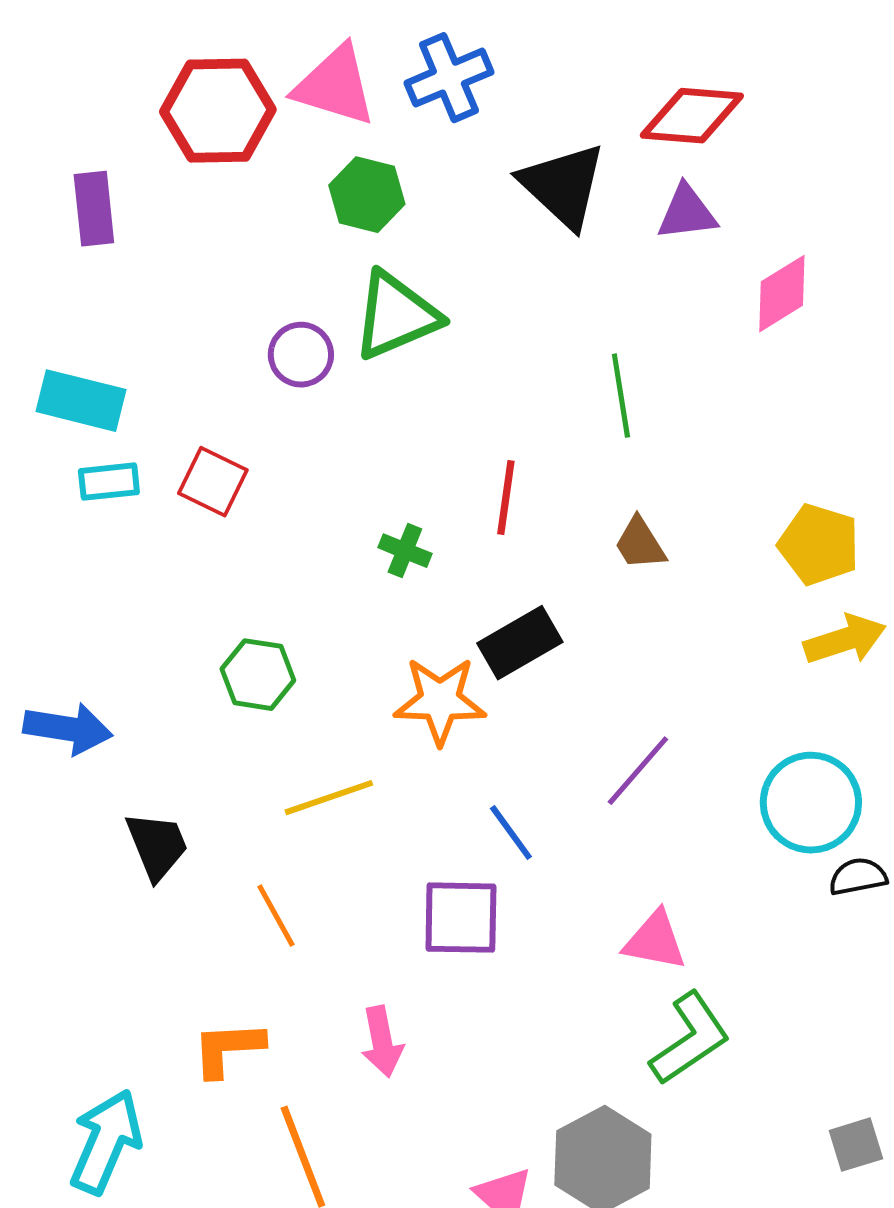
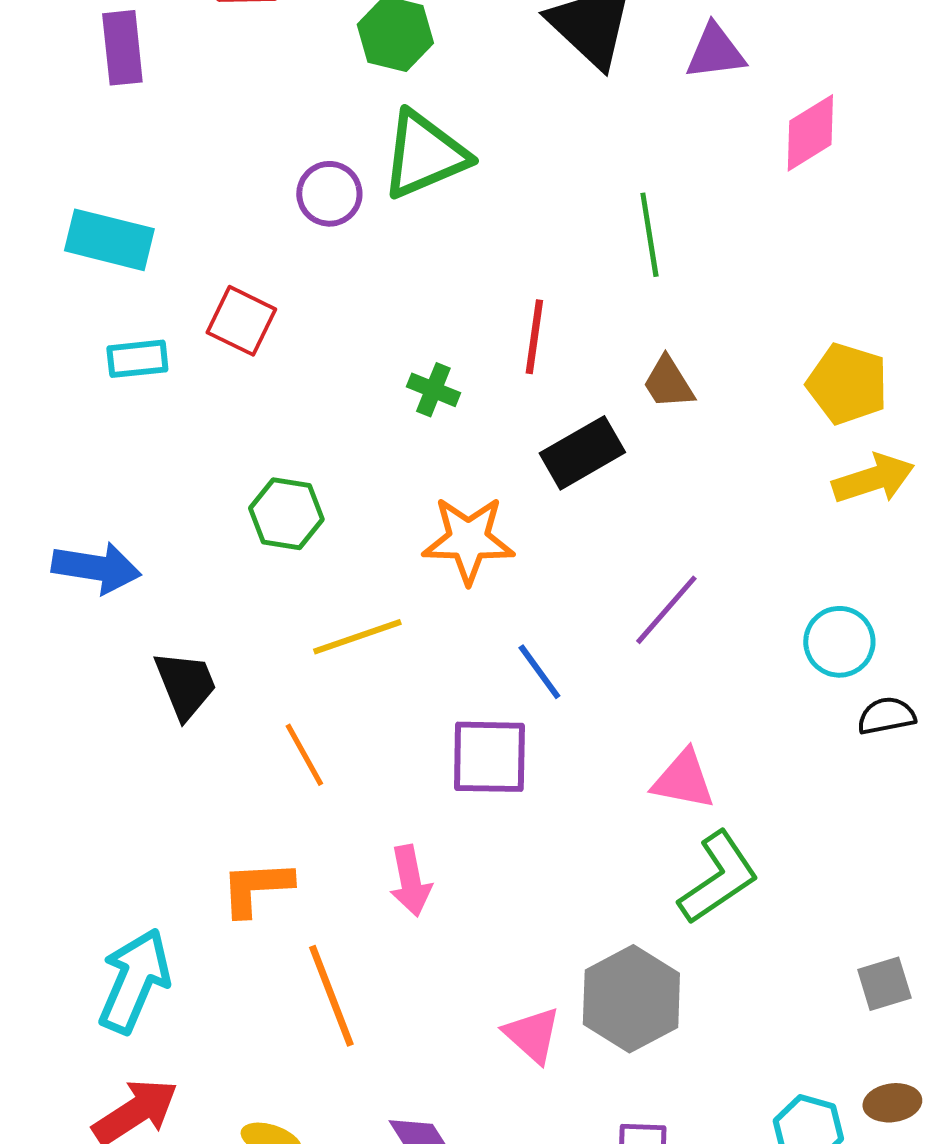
cyan rectangle: (109, 482) -> (137, 359), moved
black rectangle: (520, 643) -> (582, 453), moved
cyan circle: (811, 803) -> (839, 642), size x0.7

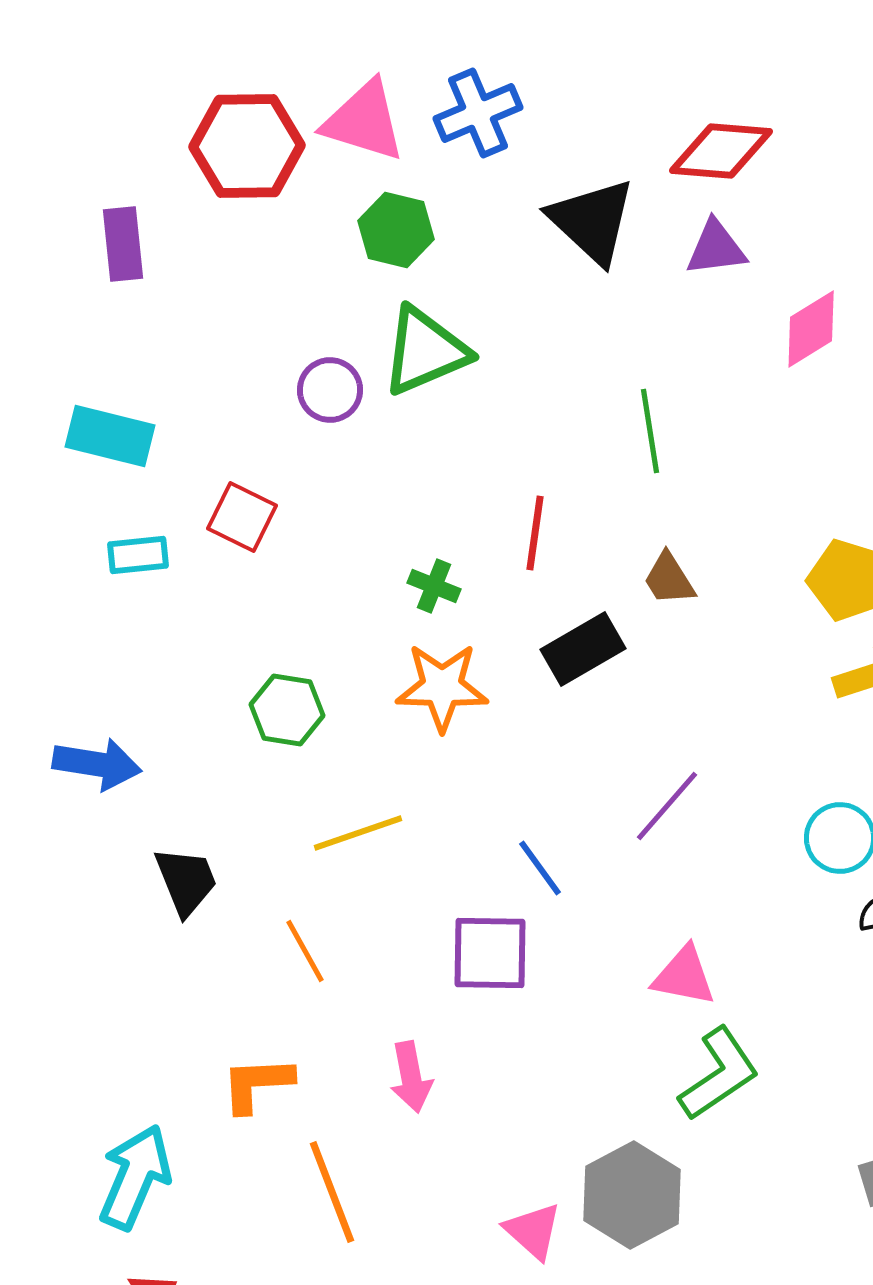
orange star: (468, 540) -> (442, 687), moved

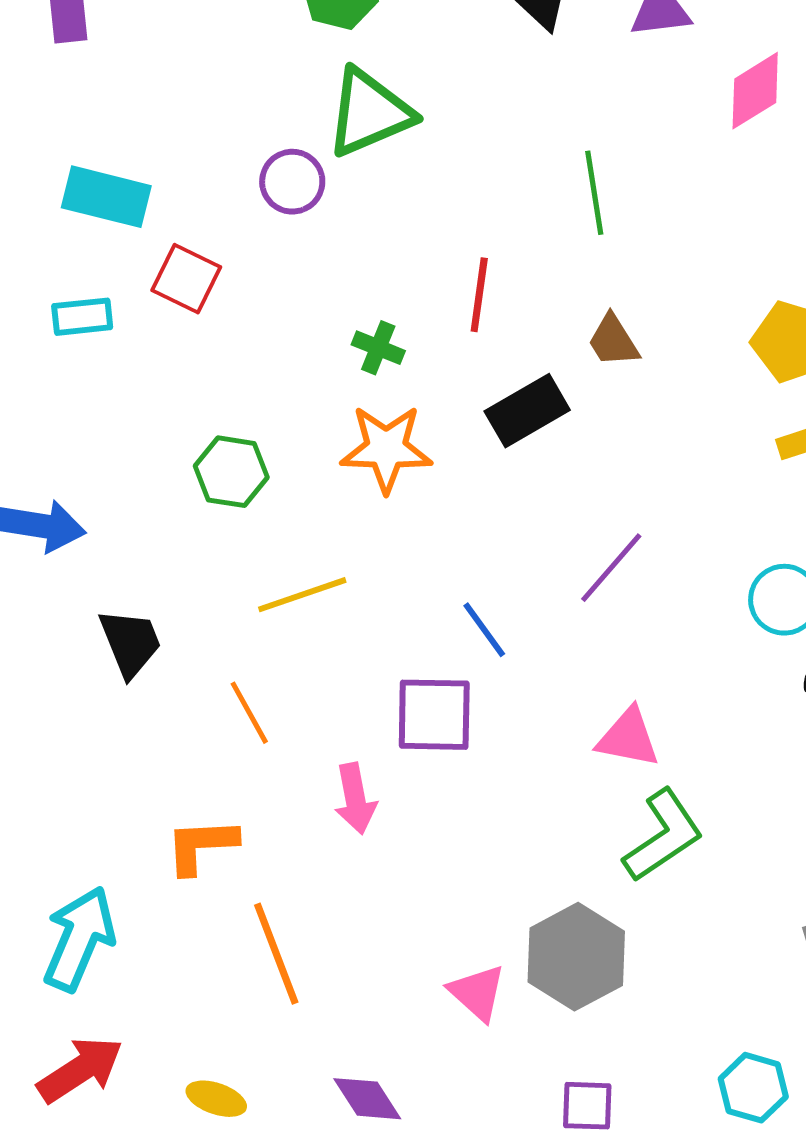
purple circle: (330, 390) -> (292, 182), moved
cyan rectangle: (110, 436) -> (106, 197), moved
pink arrow: (411, 1077) -> (355, 799), moved

